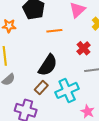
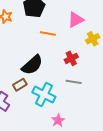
cyan cross: (67, 90) -> (44, 94), turned 35

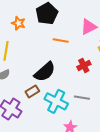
gray line: (74, 82) -> (82, 98), moved

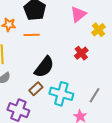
orange line: (61, 41) -> (32, 35), moved
gray line: (82, 98) -> (95, 95), moved, turned -56

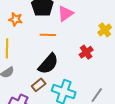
pink triangle: (78, 14) -> (65, 14), moved
orange line: (32, 35) -> (48, 35), moved

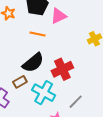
red cross: (86, 52) -> (62, 69), moved, size x1.5

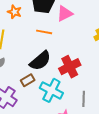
gray line: (76, 102) -> (84, 99), turned -42

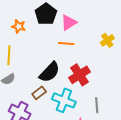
orange line: (44, 32) -> (66, 43), moved

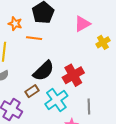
pink triangle: (69, 23) -> (82, 24), moved
orange line: (66, 43) -> (34, 38), moved
cyan cross: (64, 100) -> (56, 100), turned 30

